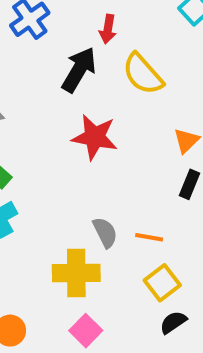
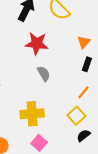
gray semicircle: (105, 232) -> (44, 74), moved
orange line: (149, 237) -> (83, 92), moved, turned -56

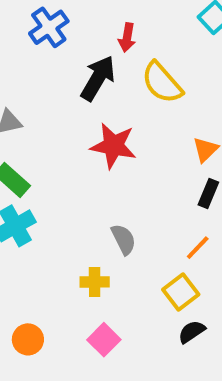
gray semicircle: (44, 74) -> (124, 239), moved
yellow cross: (32, 114) -> (95, 282), size x0.6

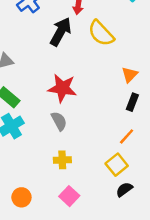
red star: (113, 146) -> (62, 88), moved
gray semicircle: (124, 239) -> (59, 121), moved

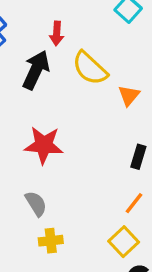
orange triangle: (130, 75) -> (129, 95), moved
gray semicircle: (59, 121) -> (36, 204), moved

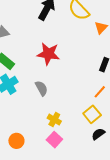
yellow cross: (51, 241) -> (54, 120), moved, turned 32

